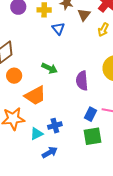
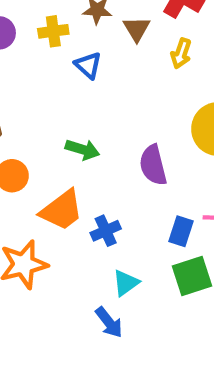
blue cross: (55, 126) -> (106, 231), moved
cyan triangle: (37, 134) -> (126, 283), moved
blue arrow: (50, 152) -> (109, 322), turned 91

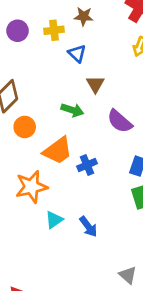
brown triangle: (137, 29) -> (95, 84), moved
purple semicircle: (153, 165) -> (120, 121), turned -36
cyan triangle: (126, 283) -> (54, 220), moved

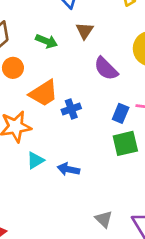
green arrow: (72, 110) -> (47, 41), moved
blue arrow: (88, 227) -> (68, 169), turned 135

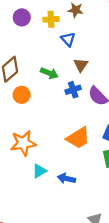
orange trapezoid: (44, 93) -> (78, 138), moved
blue cross: (71, 109) -> (73, 90), moved

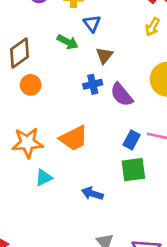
green arrow: (49, 73) -> (68, 42), moved
orange trapezoid: (78, 138) -> (74, 138), moved
blue arrow: (66, 178) -> (92, 194), moved

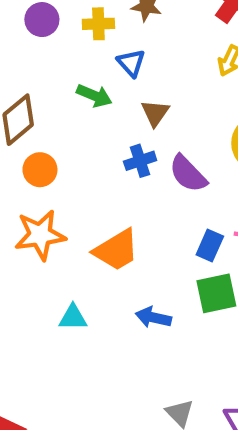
orange star: (27, 143) -> (40, 235), moved
cyan triangle: (44, 178) -> (73, 318), turned 30
blue arrow: (92, 194) -> (153, 317), moved

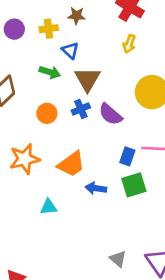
brown triangle: (155, 113) -> (87, 79), size x1.5
orange circle: (40, 170) -> (47, 113), moved
blue arrow: (153, 317) -> (96, 188), moved

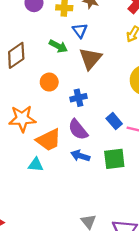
blue cross: (81, 109) -> (79, 98), moved
purple semicircle: (110, 114) -> (78, 130), moved
blue rectangle: (127, 156) -> (114, 121), moved, turned -70
orange trapezoid: (71, 164) -> (49, 140), moved

